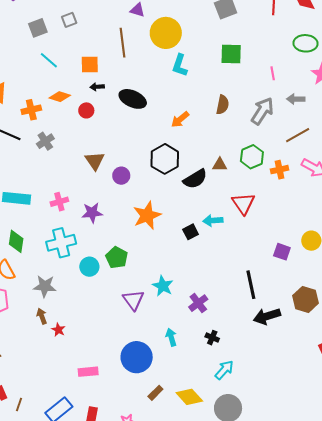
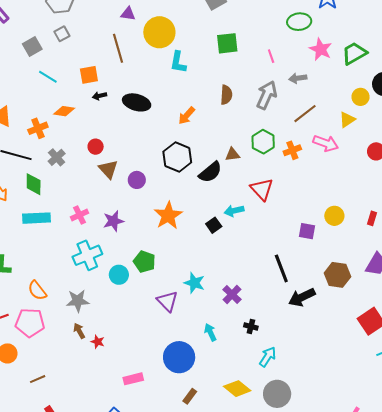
red circle: (86, 110) -> (96, 147), moved
green diamond: (16, 241) -> (34, 184), moved
brown rectangle: (155, 393) -> (190, 396), moved

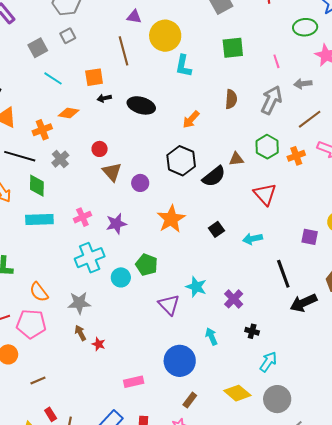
cyan arrow: (234, 211) -> (253, 239), moved

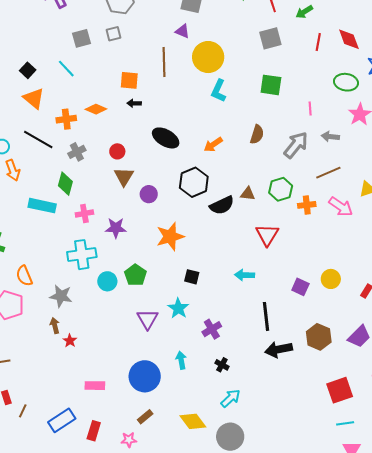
cyan line: (53, 78) -> (66, 69), moved
black ellipse: (141, 105) -> (166, 138), moved
green diamond: (37, 186) -> (65, 184), moved
black square: (216, 229) -> (192, 277), moved, turned 35

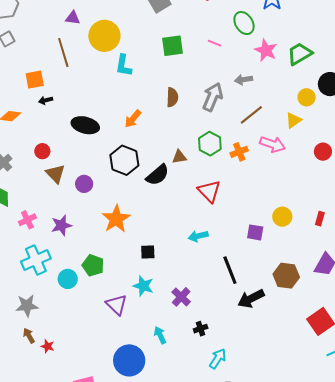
green ellipse: (346, 82) -> (244, 23), turned 65
pink line: (310, 109) -> (214, 43), moved, turned -48
black cross: (222, 365) -> (201, 329), turned -32

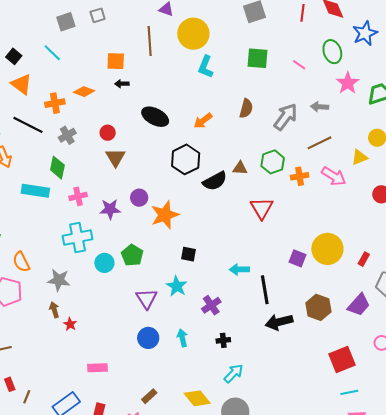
purple circle: (84, 184) -> (139, 198), moved
yellow circle: (282, 217) -> (327, 249), size x1.6
cyan arrow: (198, 236) -> (239, 269), moved
blue circle: (129, 360) -> (148, 338), moved, size x0.7

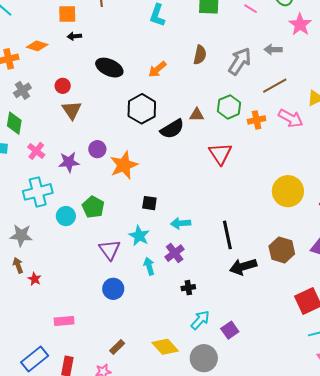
pink cross: (78, 196) -> (36, 151), turned -36
purple square: (298, 258) -> (230, 330), moved, turned 36
cyan arrow: (239, 269) -> (181, 223), moved
cyan arrow: (182, 338) -> (149, 266), moved

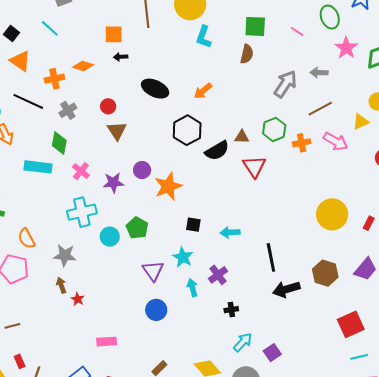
brown semicircle: (200, 55) -> (247, 54), moved
red triangle: (220, 154) -> (254, 167), moved
cyan arrow: (181, 223) -> (230, 232), moved

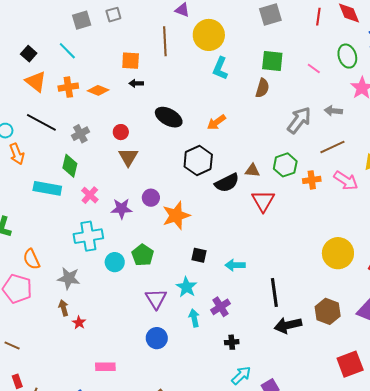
orange cross: (54, 79) -> (68, 87), moved
brown line: (12, 326) -> (12, 346), turned 35

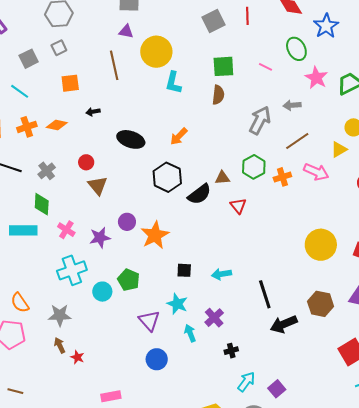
red line: (318, 17) -> (247, 16), moved
orange square: (131, 61) -> (70, 83), moved
red triangle: (263, 201) -> (238, 206), size x0.7

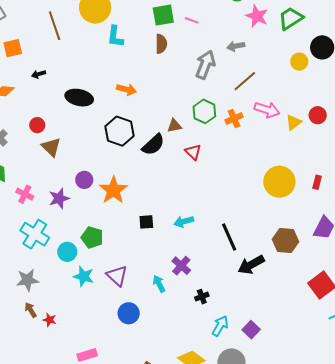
pink line: (266, 67) -> (192, 20), moved
orange arrow: (179, 136) -> (126, 89), turned -114
yellow triangle: (339, 149) -> (294, 122), moved
cyan cross: (72, 270) -> (35, 234), turned -32
cyan star: (177, 304) -> (84, 276), moved

